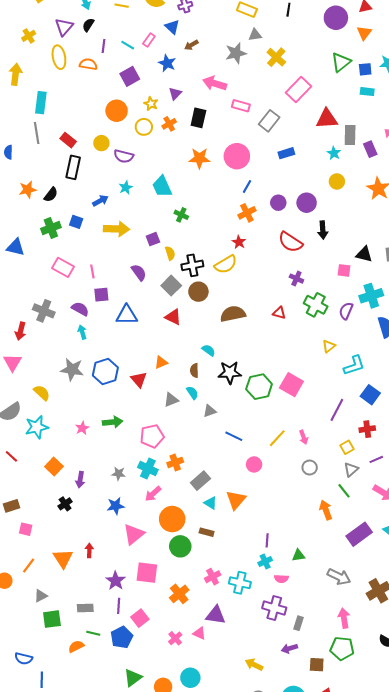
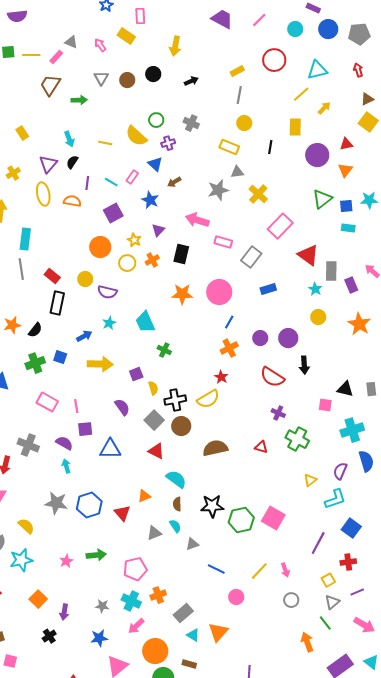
red triangle: (327, 119) -> (308, 255), turned 40
purple semicircle: (346, 311) -> (340, 471), moved
cyan semicircle: (209, 350) -> (176, 479), moved, size x1.5

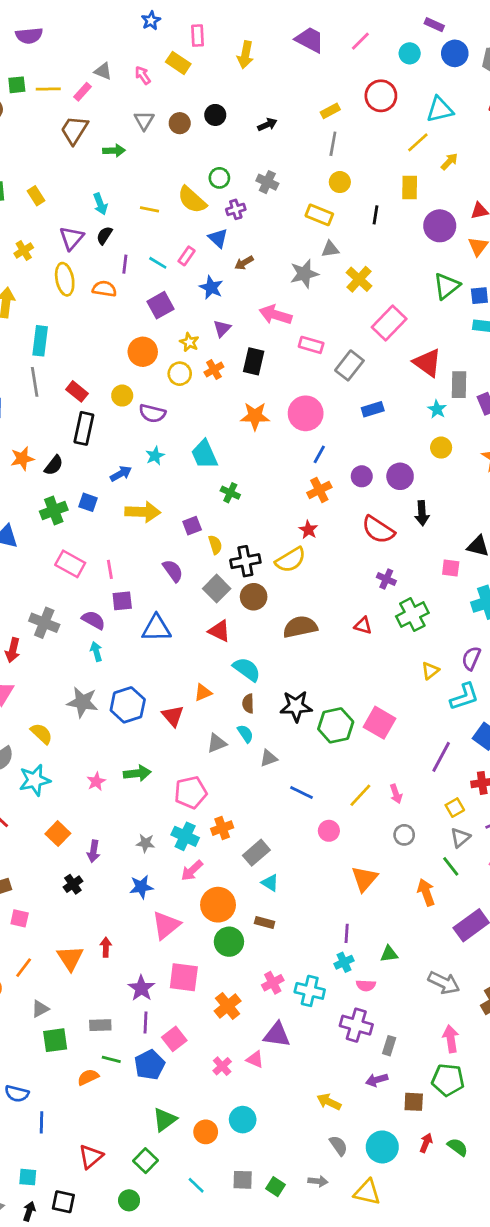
yellow arrow: (175, 46) -> (245, 55), moved
green cross: (297, 439) -> (412, 615), turned 35
orange triangle: (218, 632) -> (364, 879), moved

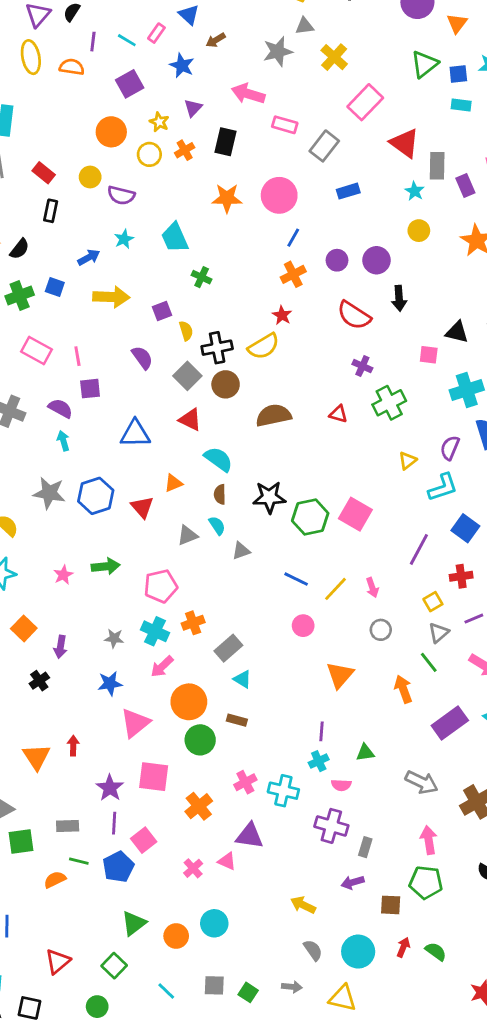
black rectangle: (84, 428) -> (51, 211), size x0.7
blue triangle: (156, 628) -> (135, 434), moved
blue line: (301, 792) -> (296, 579), moved

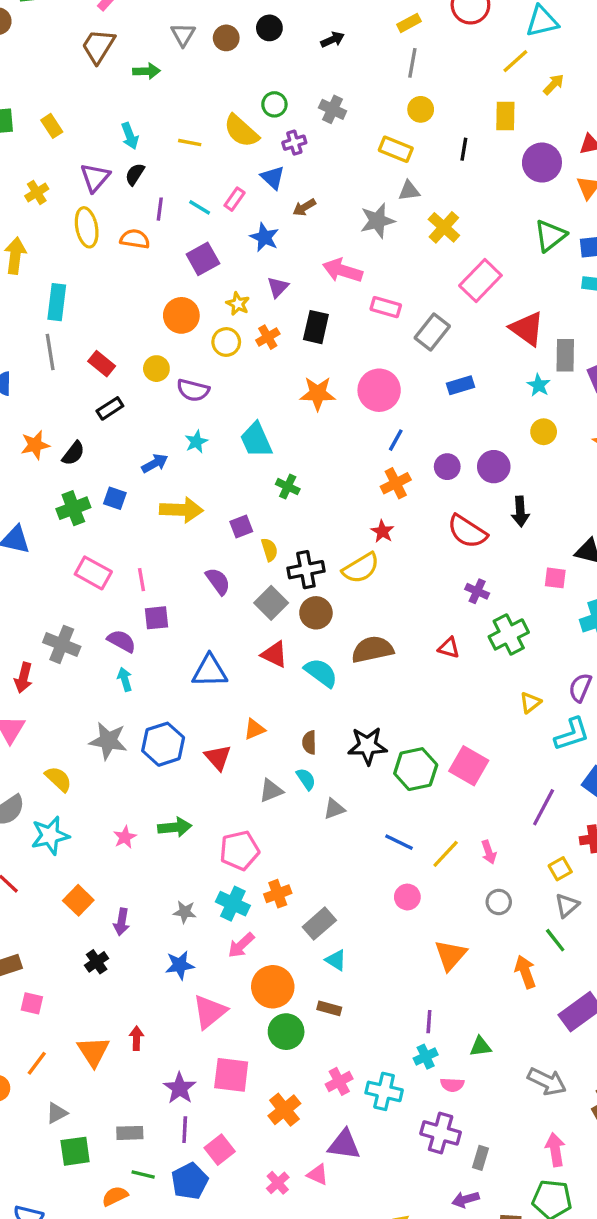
black rectangle: (51, 211) -> (110, 408), turned 45
cyan semicircle: (218, 459) -> (321, 673), moved

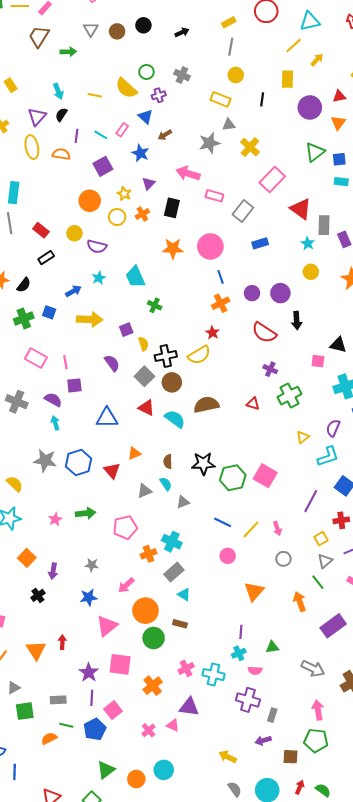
blue line: (396, 440) -> (221, 277), turned -48
cyan cross: (233, 904) -> (172, 542), moved

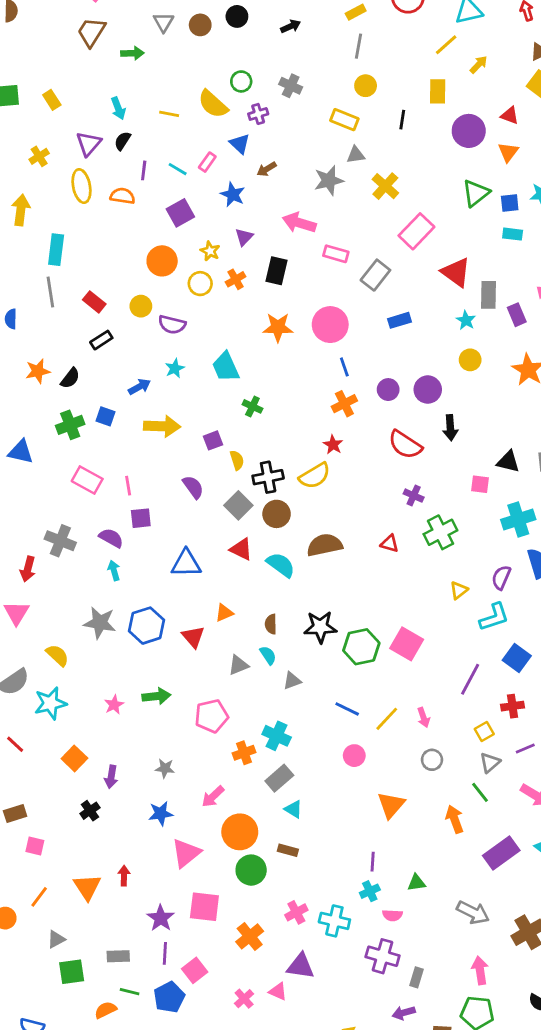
red triangle: (339, 96) -> (510, 115), turned 32

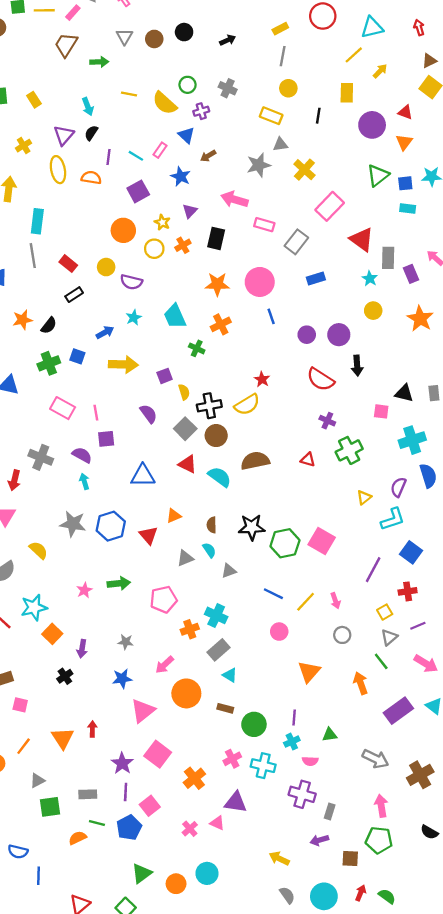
yellow line: (169, 114) -> (129, 94), moved
orange cross: (344, 404) -> (221, 324), moved
cyan star: (50, 703) -> (34, 607), moved
green circle: (251, 870) -> (254, 724), moved
pink square: (204, 907) -> (158, 754), turned 30

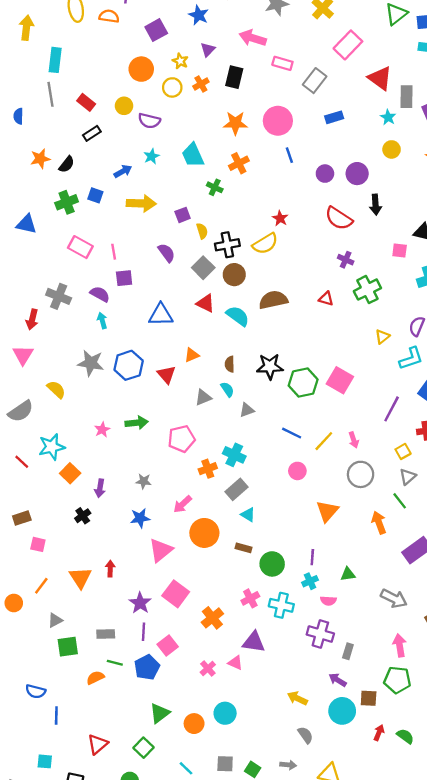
gray circle: (342, 635) -> (361, 474), size x1.5
purple arrow: (319, 840) -> (338, 680), turned 48
cyan circle: (324, 896) -> (342, 711), moved

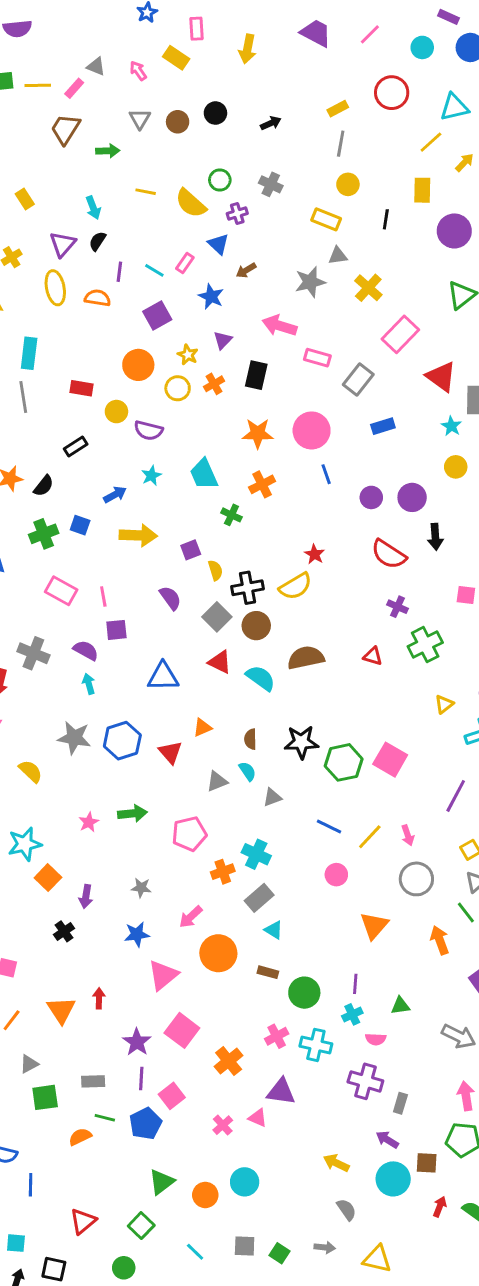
red rectangle: (86, 102) -> (81, 388), moved, turned -30

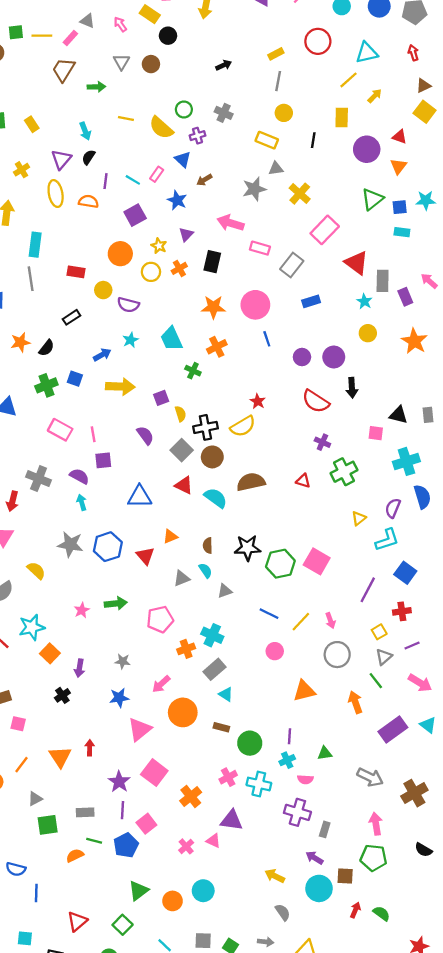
black circle: (215, 113) -> (168, 36), moved
orange triangle: (374, 926) -> (304, 691), turned 35

